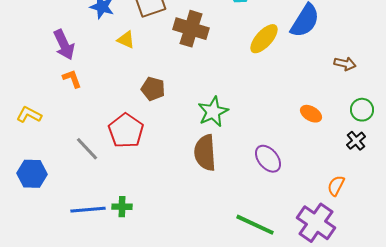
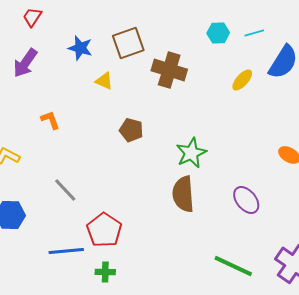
yellow ellipse: (264, 39) -> (242, 80), size x0.7
purple arrow: (64, 45) -> (25, 63), moved, turned 60
red pentagon: (126, 131) -> (104, 230), moved
green cross: (122, 207) -> (105, 272), moved

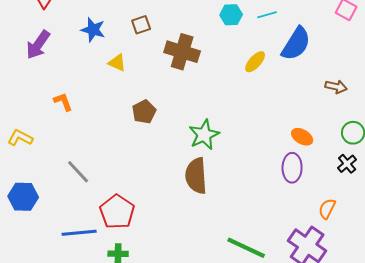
brown square: (128, 43) -> (141, 25), size x0.6
brown pentagon: (131, 130) -> (144, 112), turned 30
purple ellipse: (246, 200) -> (292, 168), moved, turned 40

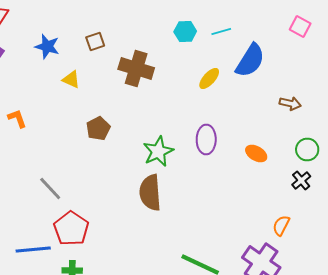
purple ellipse: (292, 168) -> (206, 140), moved
gray line: (78, 172) -> (50, 188), moved

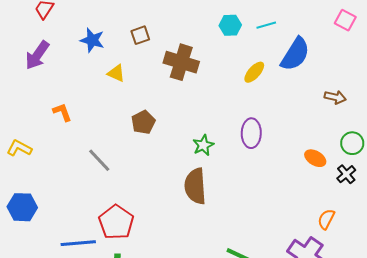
green star: (158, 152) -> (203, 145), size x0.7
orange ellipse: (256, 154) -> (315, 158), moved
gray line: (50, 188) -> (99, 160), moved

